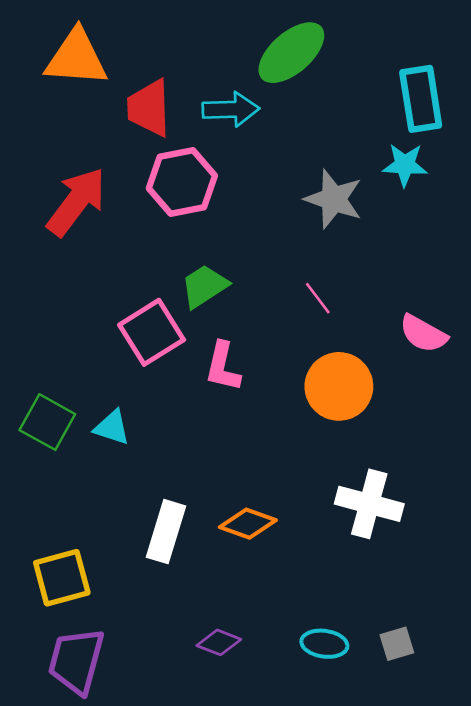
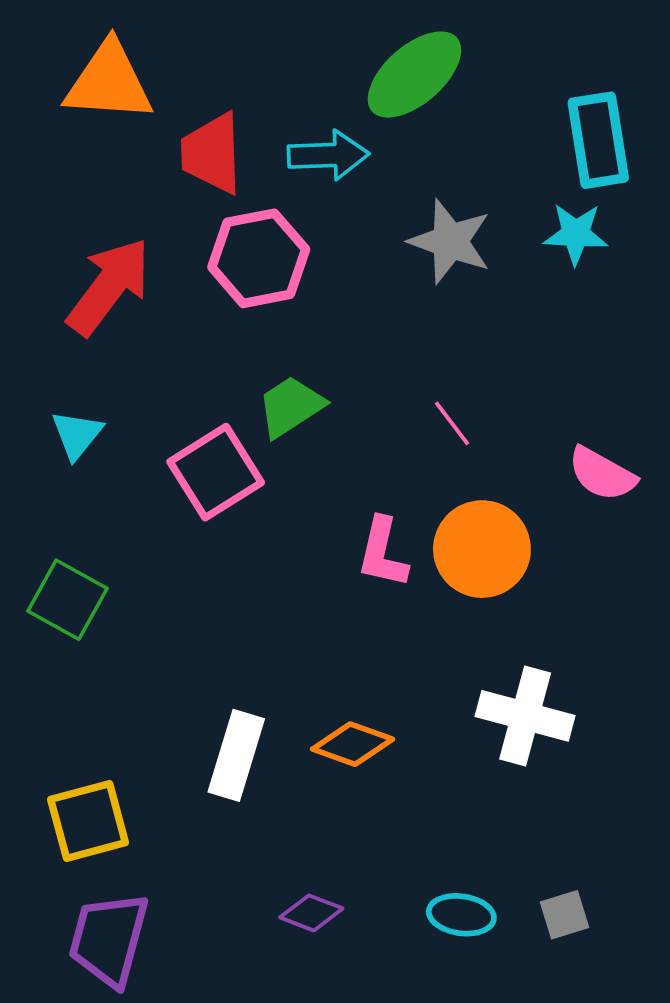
gray star: (334, 199) -> (450, 241), moved
pink L-shape: (223, 367) -> (383, 553), moved
cyan triangle: (112, 427) -> (77, 435), moved, turned 51

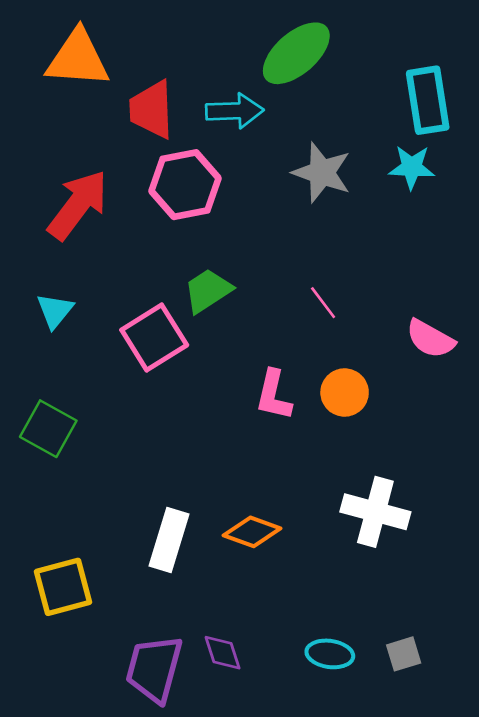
orange circle: (482, 549) -> (345, 392), size x0.7
purple diamond: (311, 913) -> (223, 653), turned 51
purple trapezoid: (109, 939) -> (154, 669), moved

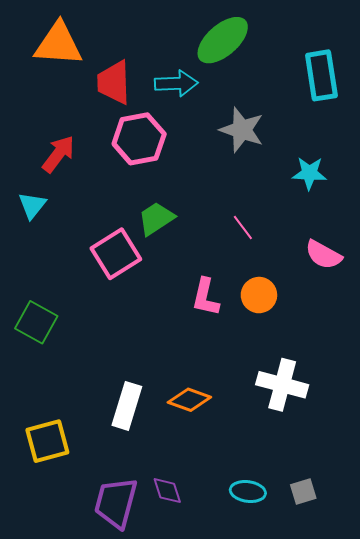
cyan star: (412, 167) -> (309, 173), moved
red arrow: (78, 205) -> (58, 154), size x0.7
cyan triangle: (55, 311) -> (32, 205), moved

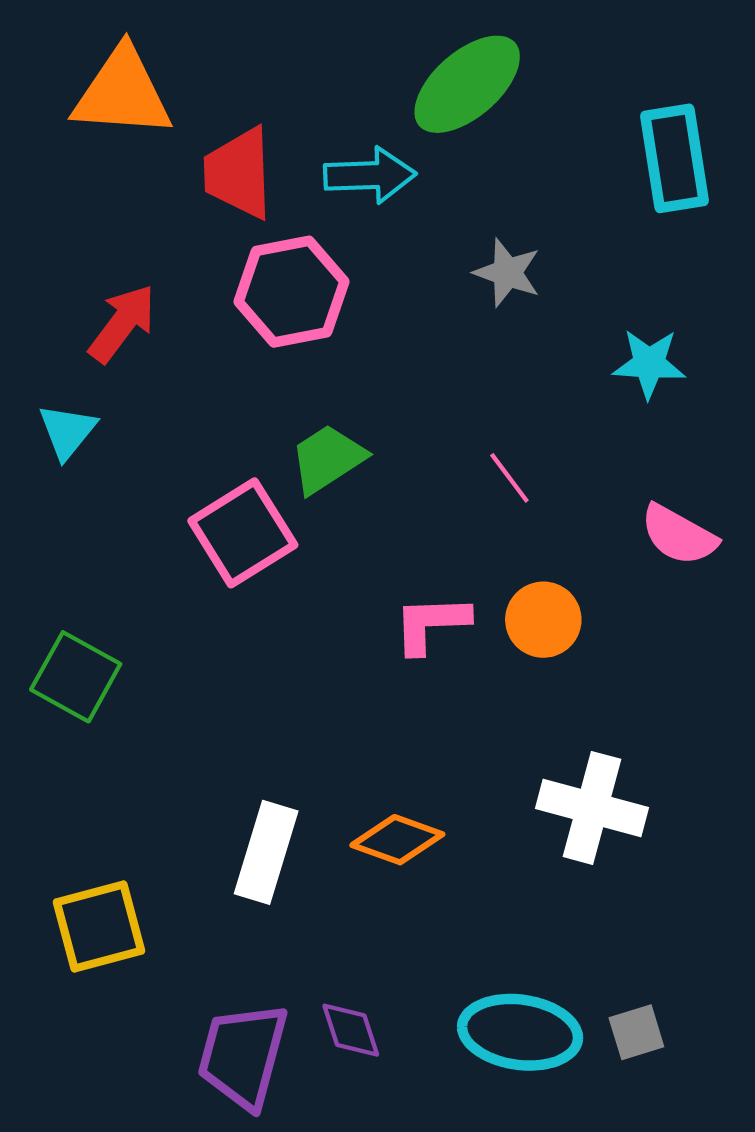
gray star: (242, 130) -> (507, 273), size x0.7
pink L-shape: (206, 297) -> (431, 624), turned 75
cyan ellipse: (248, 492) -> (520, 1032), size x1.6

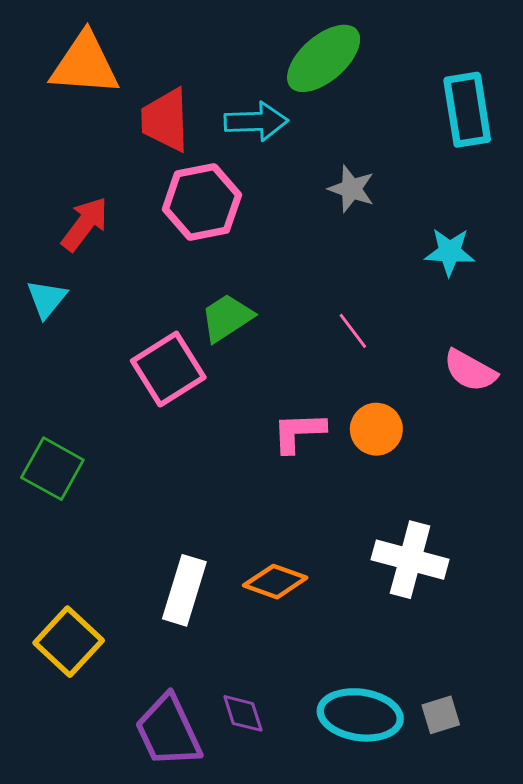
yellow square: (99, 926) -> (69, 642), turned -32
purple trapezoid: (243, 1056) -> (168, 731), turned -40

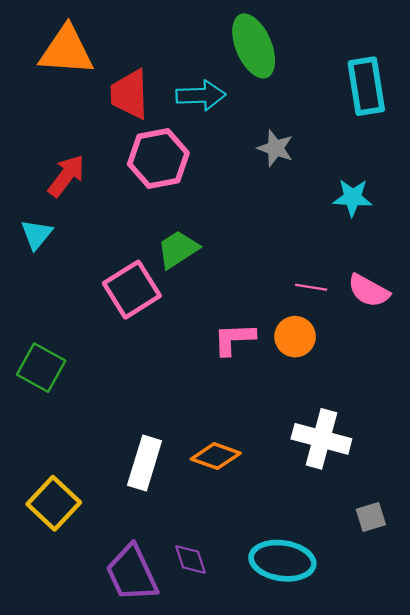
green ellipse: (324, 58) -> (254, 46), turned -72
pink line: (353, 331) -> (311, 287), moved, turned -44
gray square: (441, 715) -> (371, 517), moved

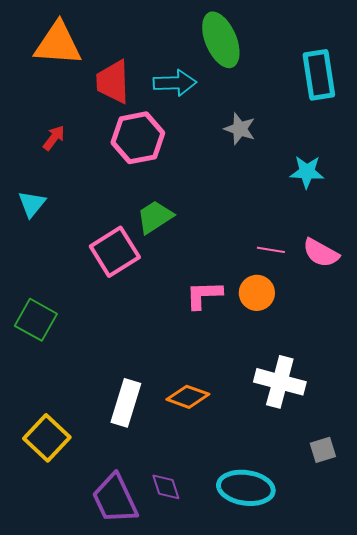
red arrow: (66, 176) -> (54, 138), moved, size x0.7

